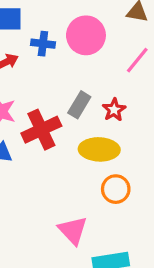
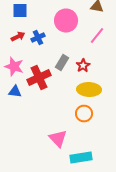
blue cross: (43, 44) -> (38, 38), moved, turned -32
yellow ellipse: (99, 149) -> (89, 90), moved

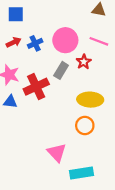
pink circle: (66, 20) -> (65, 40), moved
pink line: (97, 36) -> (99, 41), turned 72
red star: (83, 66) -> (84, 62), moved

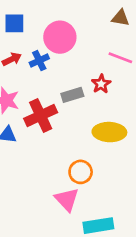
pink circle: (65, 40) -> (60, 37), moved
gray rectangle: (61, 70) -> (72, 95), turned 42
orange circle: (85, 125) -> (81, 172), moved

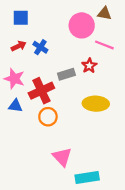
pink circle: (60, 37) -> (82, 25), moved
blue cross: (39, 61) -> (40, 47), turned -32
orange circle: (81, 172) -> (48, 117), moved

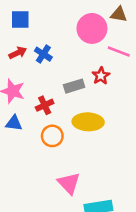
red cross: (41, 91) -> (45, 105), size x0.6
yellow ellipse: (96, 104) -> (88, 122), moved

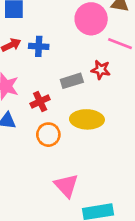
blue cross: (43, 54) -> (39, 46), turned -30
red star: (101, 76) -> (101, 70), turned -30

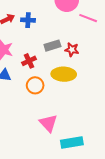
red star: (101, 70) -> (72, 50), moved

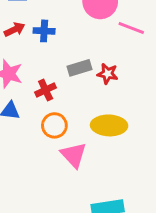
yellow ellipse: (64, 74) -> (109, 125), moved
pink triangle: (48, 123) -> (74, 155), moved

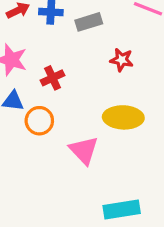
gray rectangle: (80, 68) -> (89, 22), moved
orange circle: (54, 125) -> (39, 121), moved

